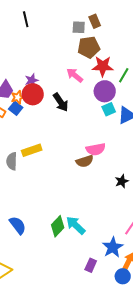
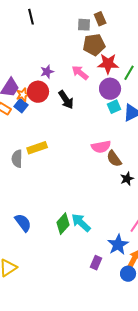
purple star: (32, 80) -> (47, 72), moved
brown semicircle: (85, 161) -> (114, 159), moved, turned 72

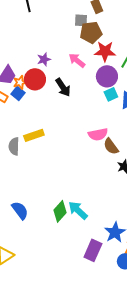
gray square: (84, 25) -> (81, 20), moved
purple rectangle: (96, 263) -> (93, 250), size x1.5

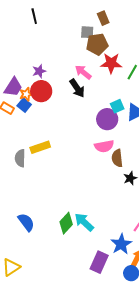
purple star: (44, 59) -> (39, 71), moved
purple circle: (107, 76) -> (107, 119), moved
black arrow: (63, 87) -> (77, 88), moved
brown semicircle: (111, 146) -> (117, 158), turned 30

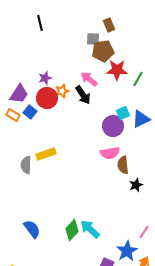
orange star: (26, 94) -> (62, 91), moved

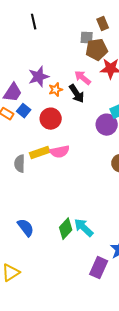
purple star: (45, 78) -> (39, 77), size x1.5
red circle: (47, 98) -> (51, 119), moved
pink semicircle: (110, 153) -> (60, 152), moved

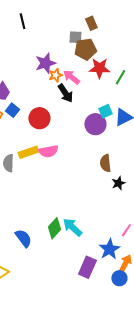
purple star: (39, 77) -> (45, 63), moved
orange star: (56, 90) -> (55, 75), moved
blue semicircle: (26, 228) -> (23, 238), moved

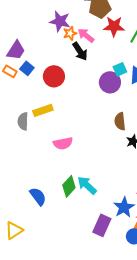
purple star: (45, 63) -> (60, 21), turned 30
pink semicircle: (48, 151) -> (63, 143), moved

